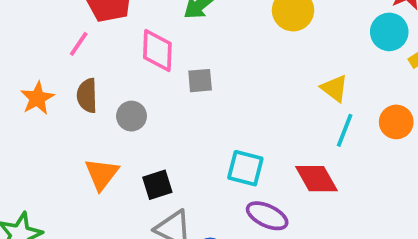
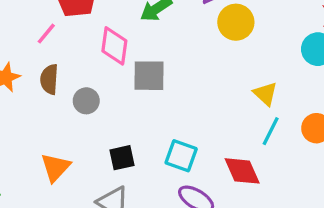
gray square: (200, 81) -> (149, 76), size x1.5
orange triangle: (102, 174) -> (55, 167), moved
black square: (157, 185) -> (122, 158), moved

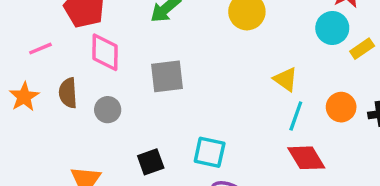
pink line: (46, 34) -> (40, 49), moved, turned 35
pink diamond: (114, 46) -> (105, 52), moved
red diamond: (242, 171) -> (306, 158), moved

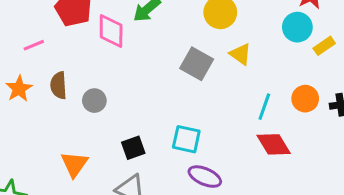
pink diamond: (105, 52) -> (111, 31), moved
gray square: (167, 76) -> (197, 64), moved, turned 36
yellow triangle: (286, 79) -> (241, 54), moved

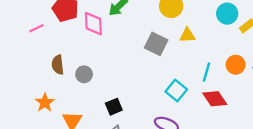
pink line: (34, 45) -> (36, 28), moved
yellow triangle: (241, 54) -> (187, 35), turned -35
orange star: (19, 89) -> (45, 103), moved
cyan square: (186, 139) -> (176, 90), moved, turned 30

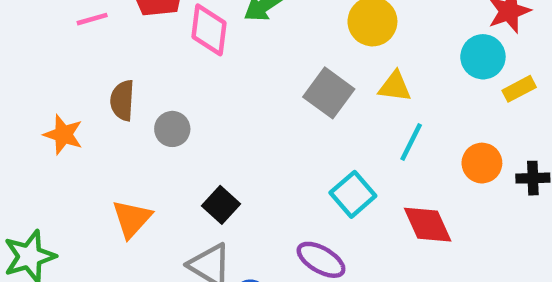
cyan line: (206, 72) -> (411, 142), moved
orange star: (45, 103) -> (63, 135), moved, turned -30
black square: (114, 107) -> (221, 205), turned -35

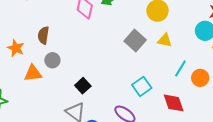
gray circle: (172, 129) -> (52, 60), moved
cyan line: (411, 142) -> (180, 68), moved
orange triangle: (132, 219) -> (33, 73), moved, turned 36

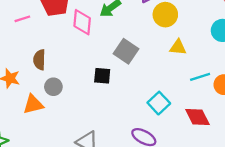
gray square: (135, 41) -> (126, 51), moved
cyan line: (180, 68) -> (200, 77), turned 48
black square: (83, 86) -> (102, 76), moved, turned -35

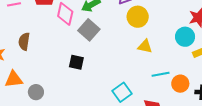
gray square: (126, 51) -> (89, 30), moved
gray circle: (53, 87) -> (36, 92), moved

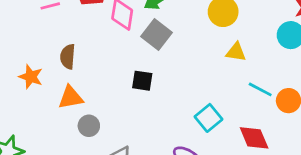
cyan line: (161, 74) -> (260, 89), turned 42
orange triangle: (14, 79) -> (71, 97), moved

